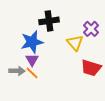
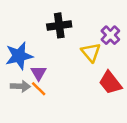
blue star: (32, 42) -> (19, 56), moved
red trapezoid: (91, 68) -> (110, 83), turned 35

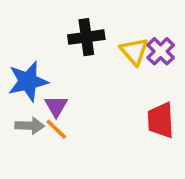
yellow triangle: (91, 52) -> (134, 51), moved
red trapezoid: (110, 83) -> (161, 120), turned 35

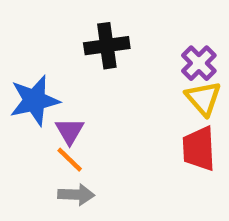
yellow triangle: (134, 51) -> (203, 98), moved
gray arrow: (30, 126) -> (76, 195), moved

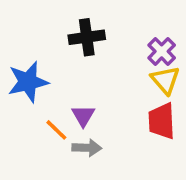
purple triangle: (70, 131) -> (83, 116), moved
gray arrow: (76, 195) -> (87, 148), moved

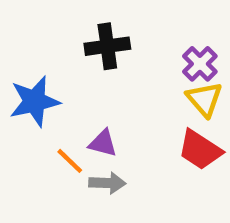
purple triangle: (83, 116) -> (103, 143), turned -45
red trapezoid: (162, 121) -> (200, 150), turned -54

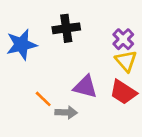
blue star: (35, 101) -> (21, 45), moved
purple triangle: (103, 143) -> (85, 87), moved, size x1.4

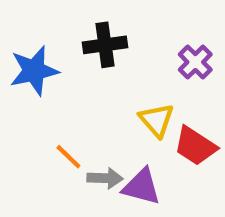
yellow triangle: (126, 61) -> (157, 120), moved
purple triangle: (85, 87) -> (142, 187), moved

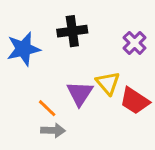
gray arrow: (105, 178) -> (53, 130), moved
purple triangle: (142, 187) -> (80, 93), moved, turned 48

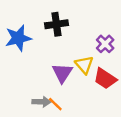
purple cross: (135, 43) -> (105, 44), moved
orange line: (47, 108) -> (55, 104), moved

